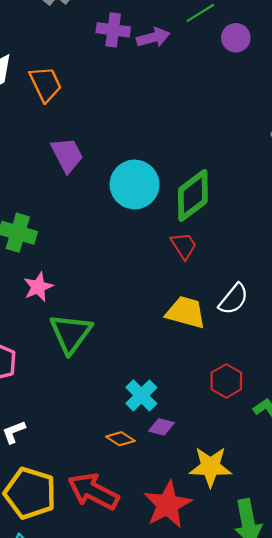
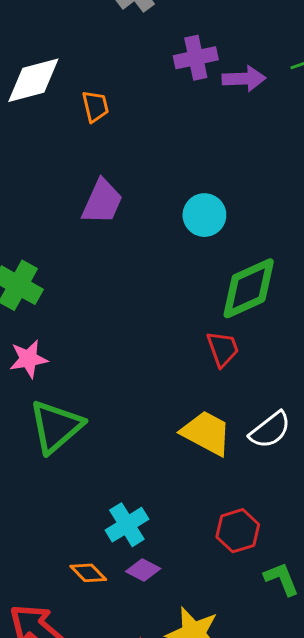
purple cross: (113, 30) -> (196, 58), turned -32
orange trapezoid: (45, 84) -> (95, 106), size x0.7
purple trapezoid: (67, 155) -> (102, 202), turned 39
cyan circle: (135, 184) -> (204, 215), moved, size x0.7

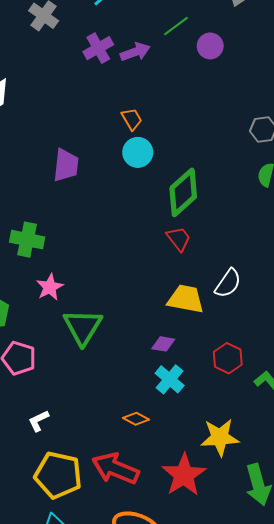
orange trapezoid: (95, 106) -> (132, 119), moved
cyan cross: (127, 525) -> (170, 379), moved
purple diamond: (143, 570) -> (163, 344), moved

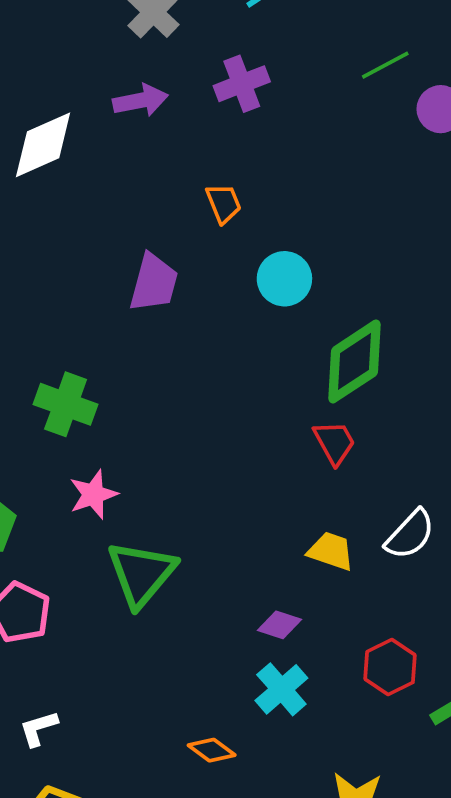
purple arrow: (135, 52) -> (141, 100), moved
orange trapezoid: (132, 119) -> (224, 203), moved
yellow trapezoid: (186, 299) -> (331, 551), size x0.7

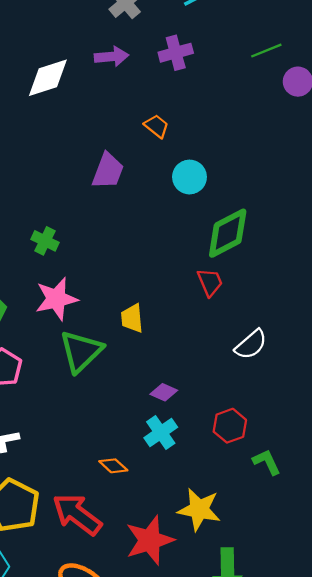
orange trapezoid: (224, 203) -> (157, 126), turned -35
green cross: (66, 404) -> (45, 241), size x0.7
pink star: (93, 494) -> (56, 299), size x1.4
yellow trapezoid: (331, 551) -> (132, 318), moved, turned -120

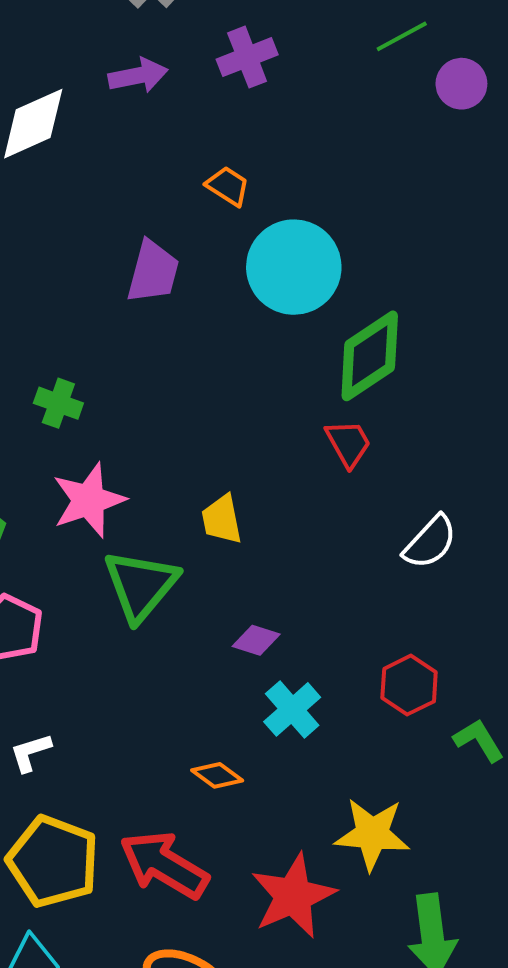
cyan circle: (189, 177) -> (294, 267), size x1.6
purple diamond: (164, 392) -> (256, 640), moved

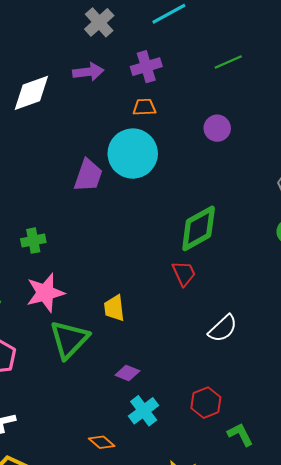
purple circle: (461, 84) -> (217, 128), moved
orange trapezoid: (228, 186) -> (144, 107), moved, turned -40
cyan circle: (294, 267) -> (133, 154), moved
green cross: (58, 403) -> (33, 241), turned -35

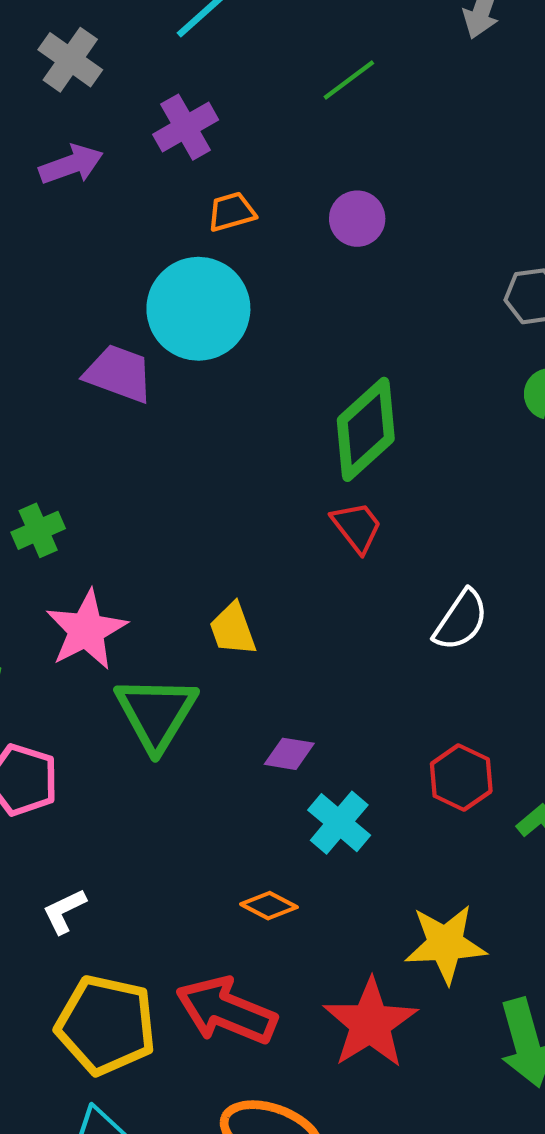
orange trapezoid: (144, 107) -> (232, 212), moved
purple trapezoid: (88, 175) -> (119, 374), turned -76

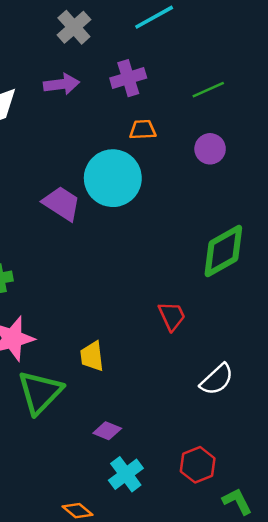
green line: (349, 80) -> (208, 90), moved
green diamond: (366, 429) -> (223, 251), moved

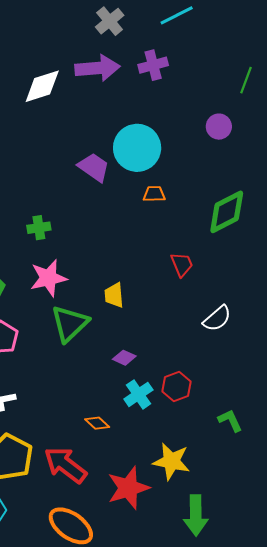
purple arrow: (62, 84) -> (97, 68), size x1.5
green line: (208, 90) -> (246, 80), moved, turned -48
orange trapezoid: (143, 130) -> (154, 194), moved
red hexagon: (198, 465) -> (177, 386), moved

